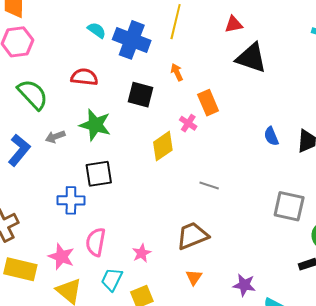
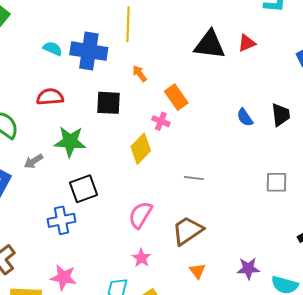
red triangle: (234, 24) -> (247, 43), moved
gray square: (289, 206) -> (276, 182), size x0.7
pink semicircle: (96, 242) -> (140, 215), moved, turned 32

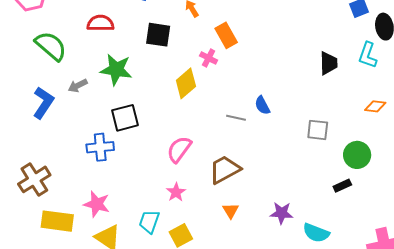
blue semicircle: (245, 117) -> (262, 105), moved

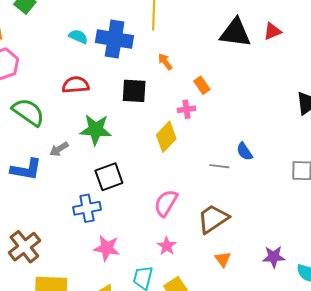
orange rectangle: (226, 35) -> (202, 85), size x0.7
pink cross: (209, 58) -> (186, 109), turned -30
blue L-shape: (43, 103) -> (26, 169), turned 72
pink star: (97, 204) -> (107, 248), moved

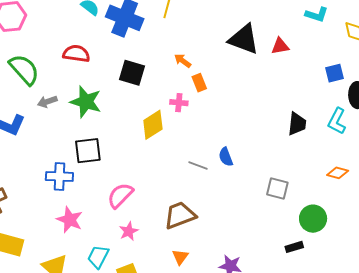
orange arrow: (165, 62) -> (183, 61), moved, turned -30
gray arrow: (59, 149) -> (47, 102), moved
pink semicircle: (166, 203) -> (120, 195), moved

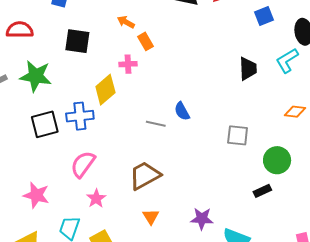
blue square: (335, 73) -> (264, 16), moved
cyan L-shape: (337, 121) -> (287, 60), turned 40
blue cross: (59, 176) -> (80, 116), moved

